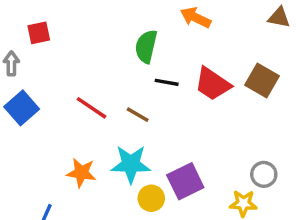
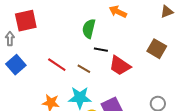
brown triangle: (279, 17) -> (167, 12), turned -32
red square: (39, 33) -> (26, 21), size x1.6
red trapezoid: (213, 84) -> (120, 66), moved

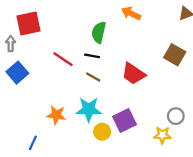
black line: (101, 50) -> (92, 56), moved
red line: (57, 65) -> (63, 59), moved

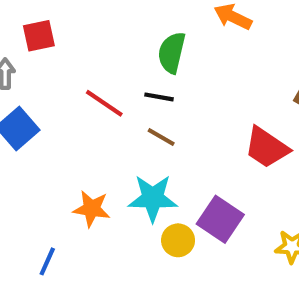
red square: (28, 23) -> (39, 36), size x0.7
red trapezoid: (133, 74) -> (267, 148), moved
purple square: (124, 121) -> (220, 219), turned -30

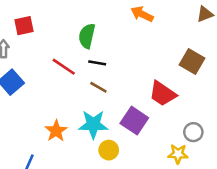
green semicircle: (172, 53) -> (87, 36), moved
orange star: (92, 209) -> (56, 131), turned 30
purple square: (220, 219) -> (134, 121), moved

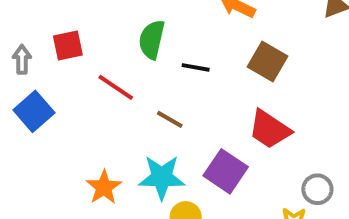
red square: (24, 26) -> (68, 45), moved
brown square: (192, 62) -> (268, 61), moved
black line: (97, 63) -> (196, 67), moved

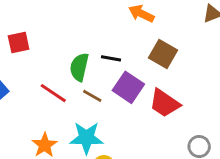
green semicircle: (152, 40) -> (79, 67), moved
red line: (116, 87) -> (53, 93), moved
purple square: (226, 171) -> (128, 87), moved

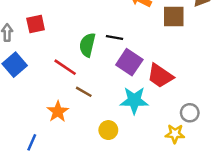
brown square: (163, 54) -> (174, 17), moved, turned -30
brown line: (92, 96) -> (84, 92), moved
cyan star: (86, 138) -> (134, 100), moved

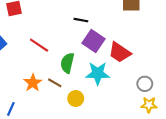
green semicircle: (87, 45) -> (67, 63), moved
brown line: (84, 92) -> (55, 83), moved
yellow star: (175, 134) -> (149, 105), moved

